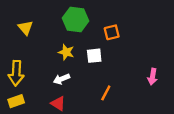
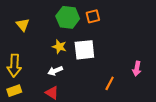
orange square: (112, 32) -> (93, 16), moved
white square: (94, 56) -> (84, 50), size x1.5
orange line: (106, 93) -> (110, 83), moved

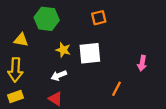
green hexagon: (68, 17) -> (47, 19), moved
yellow triangle: (23, 25) -> (21, 40), moved, turned -40
pink arrow: (137, 69) -> (142, 63), moved

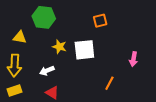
orange square: (99, 18) -> (100, 21), moved
white arrow: (59, 75) -> (47, 71), moved

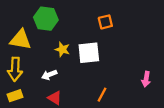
yellow triangle: (20, 37) -> (21, 40), size x1.5
pink arrow: (133, 59) -> (146, 79), moved
orange line: (109, 83) -> (102, 95), moved

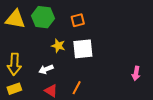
orange square: (105, 22) -> (78, 20), moved
yellow triangle: (21, 40) -> (15, 19), moved
orange line: (102, 95) -> (77, 88), moved

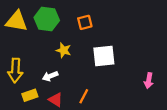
white square: (83, 49) -> (104, 56), moved
yellow rectangle: (14, 89) -> (30, 95), moved

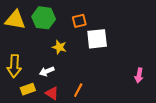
white square: (104, 56) -> (97, 39), moved

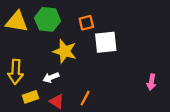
yellow star: (59, 47) -> (65, 51), size x1.5

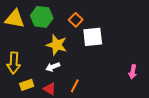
orange square: (86, 23) -> (76, 20), turned -32
white arrow: (51, 78) -> (53, 67), moved

